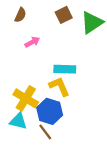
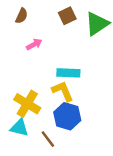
blue hexagon: (50, 111) -> (67, 116), moved

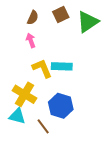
brown semicircle: (22, 16) -> (33, 18), moved
pink arrow: (34, 44) -> (31, 40), turned -80
yellow L-shape: (63, 91) -> (42, 68), moved

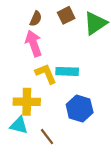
pink arrow: (31, 40) -> (34, 43), size x1.6
yellow cross: (24, 94) -> (27, 102), turned -30
blue hexagon: (61, 106) -> (80, 109), moved

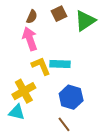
yellow cross: (27, 102) -> (24, 91), turned -30
brown line: (47, 137) -> (64, 124), moved

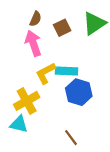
brown square: (59, 14) -> (62, 28), moved
yellow L-shape: (41, 66) -> (45, 73), turned -95
blue hexagon: (71, 97) -> (79, 92), moved

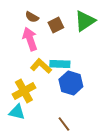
brown semicircle: (36, 19) -> (32, 17), turned 96
yellow L-shape: (45, 73) -> (41, 66), turned 70

